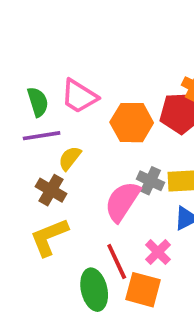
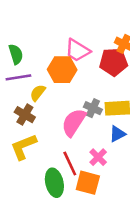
pink trapezoid: (79, 96) -> (78, 50), moved
orange hexagon: (132, 123) -> (62, 70), moved

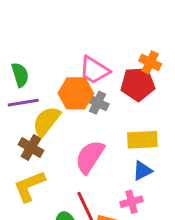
yellow semicircle: (38, 93) -> (46, 121), size x1.5
gray cross: (93, 108) -> (97, 103), moved
pink cross: (98, 157) -> (132, 202), moved, turned 30

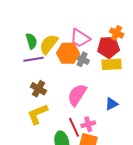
yellow semicircle: (46, 121) -> (49, 44), moved
yellow rectangle: (142, 140) -> (112, 64), moved
pink cross: (132, 202) -> (88, 124), moved

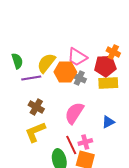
green semicircle: (31, 41) -> (17, 61), moved

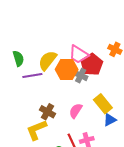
red pentagon: (105, 66) -> (92, 64), moved, turned -30
yellow rectangle: (108, 83) -> (103, 104), moved, turned 54
brown cross: (36, 107) -> (47, 112), moved
pink semicircle: (74, 113) -> (76, 111), size x0.7

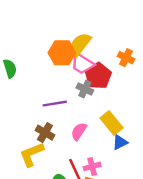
yellow semicircle: (47, 60) -> (80, 44), moved
orange hexagon: (67, 70) -> (62, 53), moved
purple line: (32, 76) -> (55, 104), moved

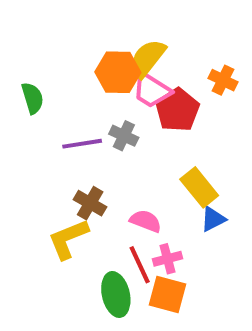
gray cross: (85, 89) -> (124, 136), moved
purple line: (55, 104) -> (82, 144), moved
pink semicircle: (79, 131) -> (146, 221), moved, turned 78

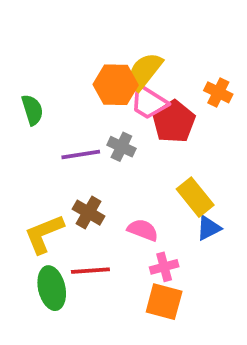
yellow L-shape: (68, 239) -> (44, 234), moved
red line: (140, 265) -> (90, 271), moved, turned -69
green ellipse: (116, 294) -> (52, 288), moved

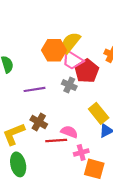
gray cross: (121, 147) -> (69, 85), moved
red line: (90, 271) -> (56, 141), moved
orange square: (164, 302) -> (94, 169), moved

